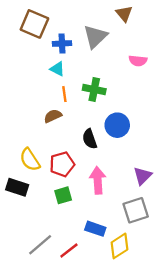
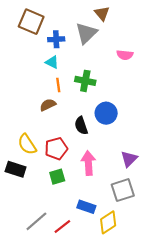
brown triangle: (124, 14) -> (102, 13), moved

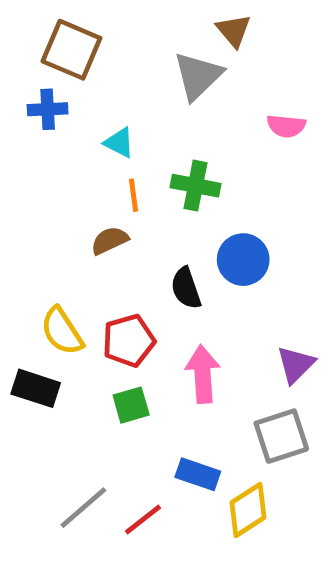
blue cross: (56, 39) -> (48, 109), moved

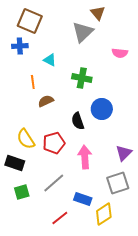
orange line: (133, 195) -> (33, 82), moved
green square: (131, 405) -> (22, 192), moved
gray line: (83, 508) -> (54, 183), moved

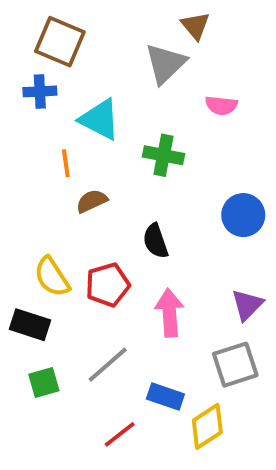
pink semicircle: (120, 53) -> (221, 105), moved
cyan triangle: (50, 60) -> (100, 119), size x1.6
blue circle: (102, 109) -> (243, 215), moved

